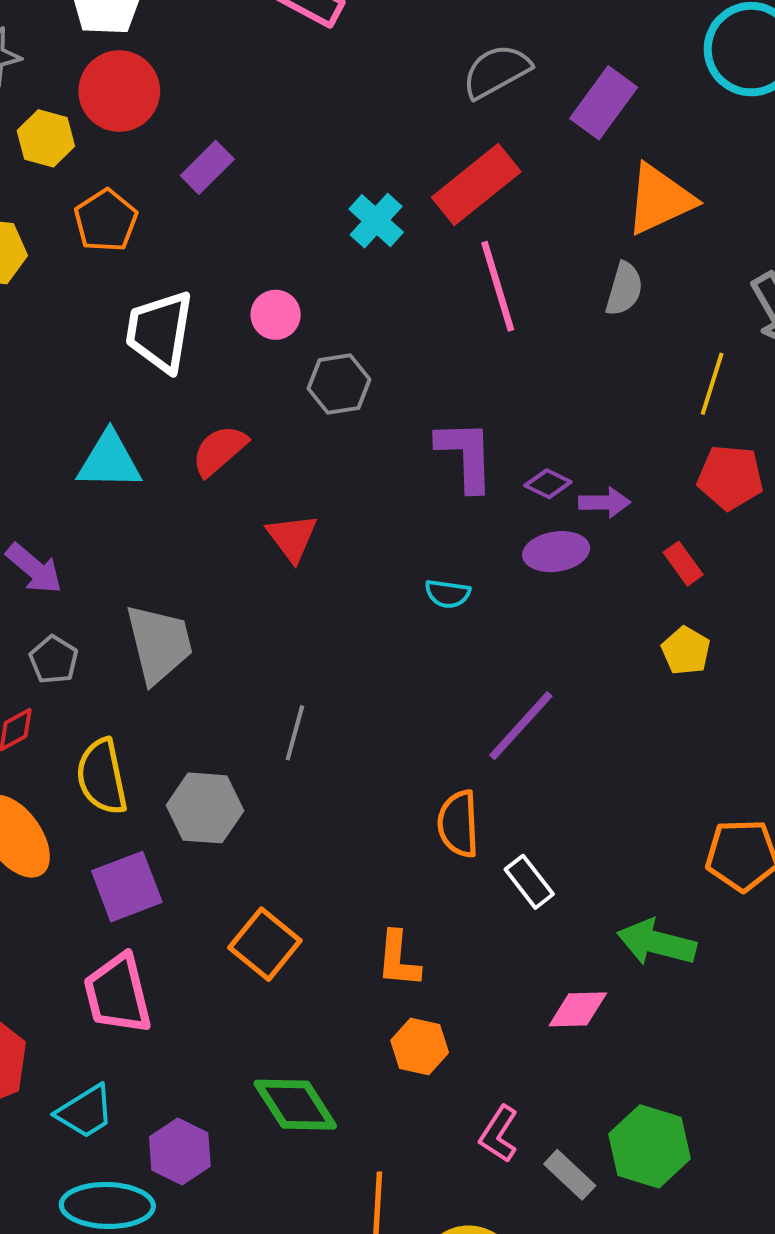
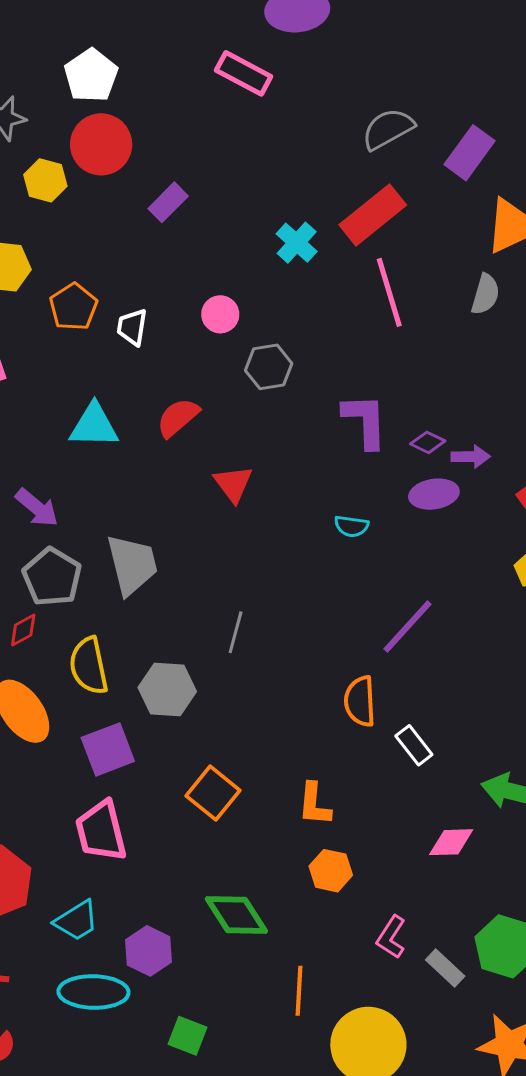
orange pentagon: (106, 221) -> (73, 307), moved
white trapezoid: (160, 331) -> (132, 327), size x0.6
gray pentagon: (54, 660) -> (52, 577), size x1.6

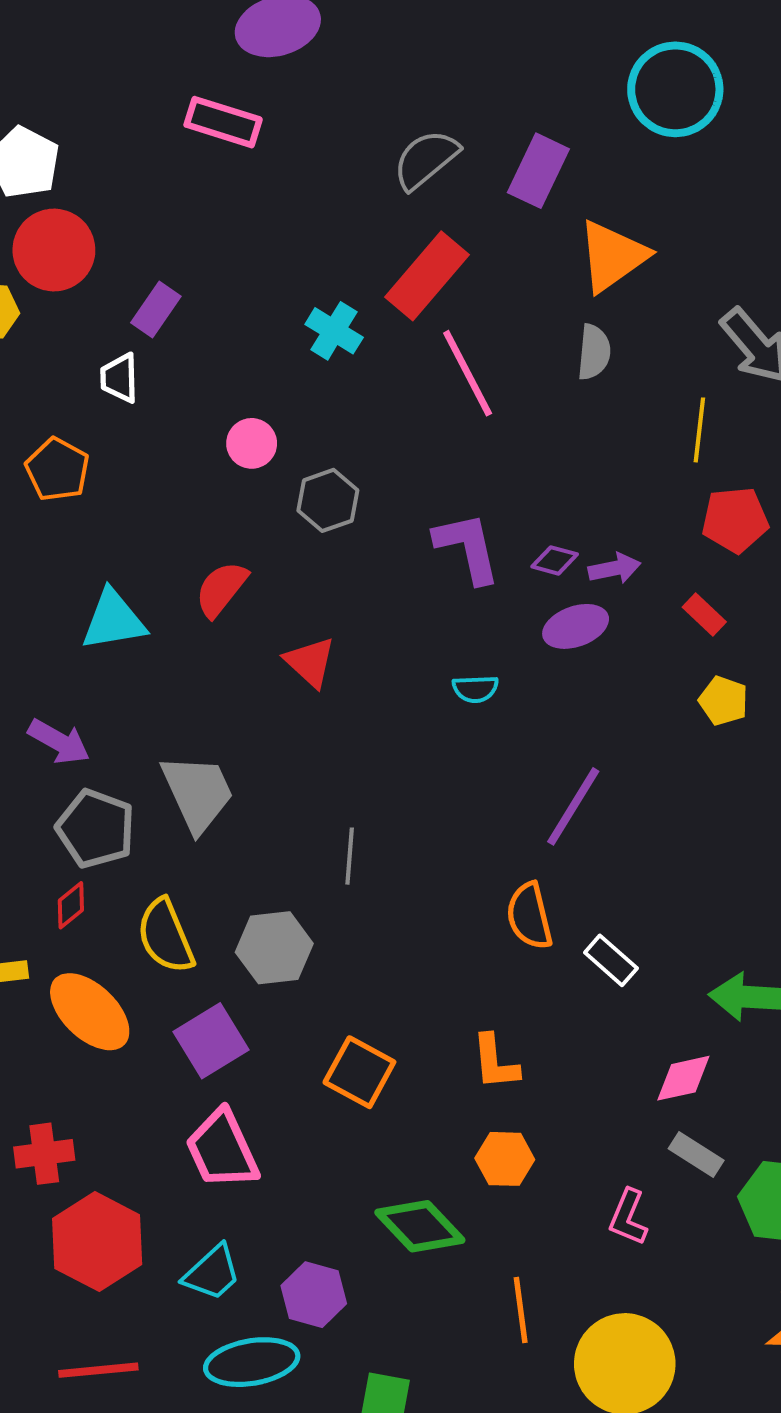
white trapezoid: (132, 327) -> (119, 378), moved
orange hexagon: (331, 871) -> (505, 1159), moved
gray rectangle: (445, 968) -> (696, 1155), moved

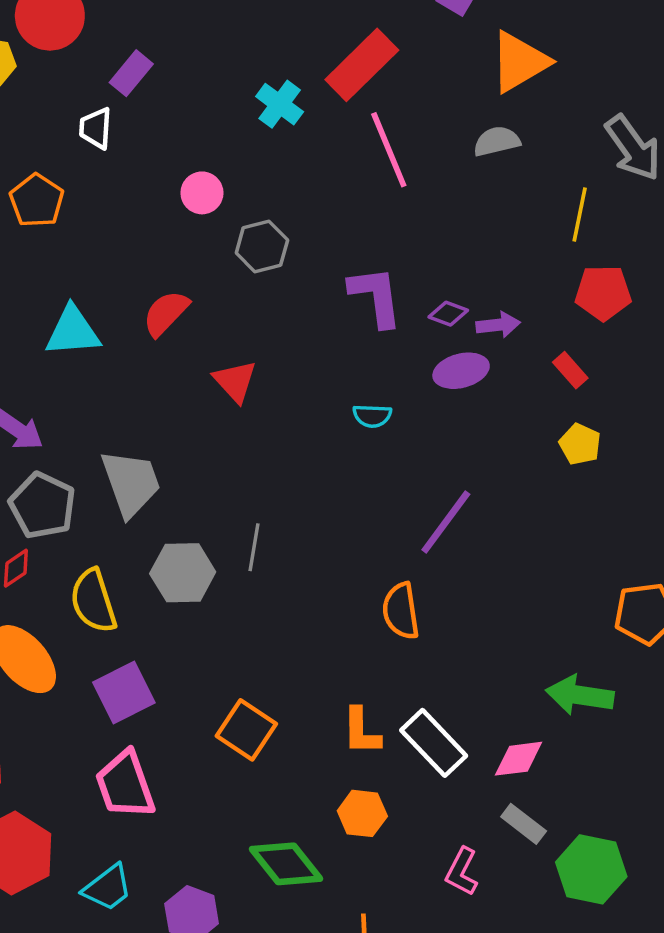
gray semicircle: (594, 352) -> (497, 141), turned -114
gray hexagon: (274, 948) -> (183, 573), moved
white rectangle: (611, 960) -> (434, 743), moved, size x1.5

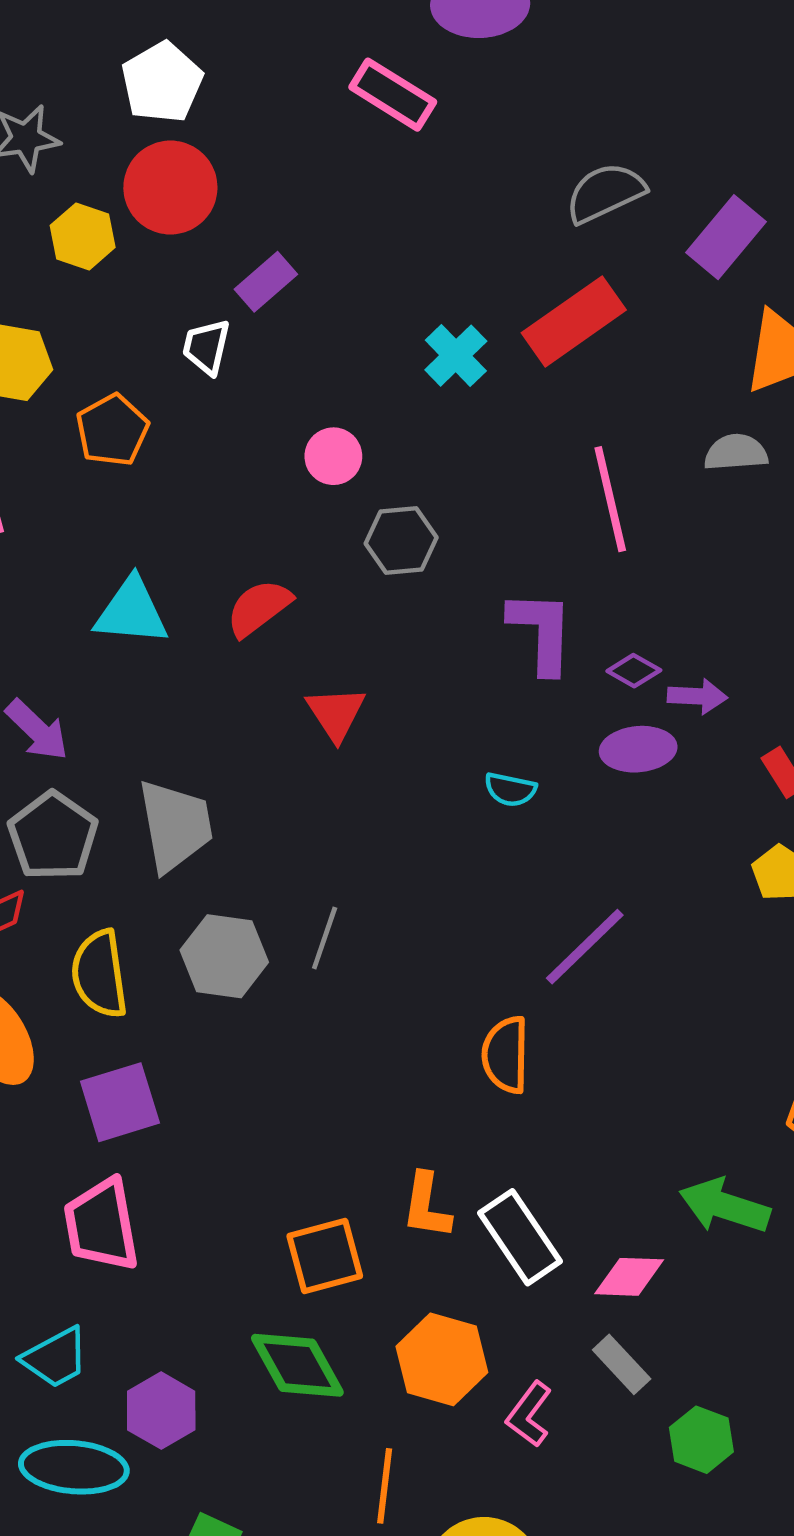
pink line: (389, 150) -> (610, 499), moved
orange square: (246, 730) -> (325, 1256), moved, turned 32
orange hexagon: (362, 813) -> (442, 1359), moved, size x1.4
green hexagon: (591, 869) -> (701, 1440), size x0.7

